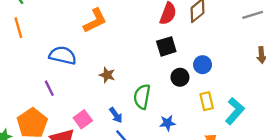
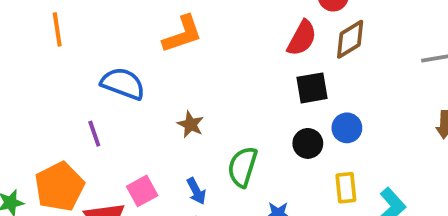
black square: (166, 46) -> (312, 88), moved

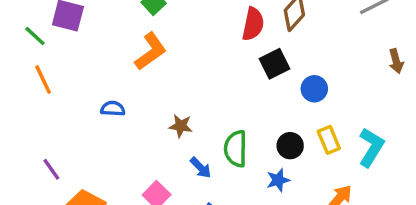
blue semicircle: (123, 84) -> (113, 109), size x0.6
purple line: (94, 134) -> (51, 169), moved
black circle: (308, 143) -> (290, 146), moved
blue arrow: (196, 191) -> (201, 168), moved

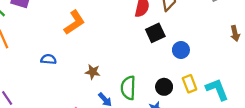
cyan L-shape: (371, 147) -> (217, 89), turned -55

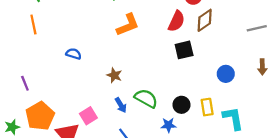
orange L-shape: (74, 22) -> (128, 25), moved
blue circle: (181, 50) -> (226, 74), moved
green semicircle: (128, 88) -> (146, 98), turned 105

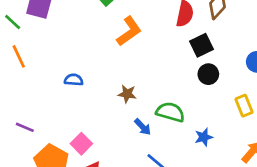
purple line: (25, 83) -> (25, 127), turned -32
black circle: (181, 105) -> (208, 74), moved
pink square: (88, 116) -> (81, 144), moved

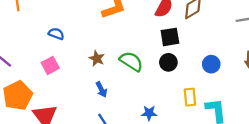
green semicircle: (170, 112) -> (131, 61), moved
pink square: (81, 144) -> (50, 65), moved

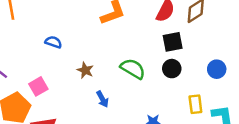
brown star: (97, 59) -> (85, 70), moved
pink square: (50, 65) -> (38, 86), moved

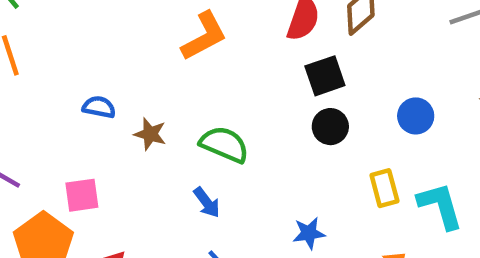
green semicircle: (133, 69) -> (224, 144), moved
brown star: (85, 70) -> (150, 134), moved
pink square: (38, 86) -> (82, 195), turned 30

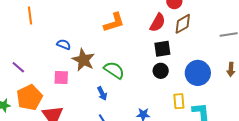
blue circle: (416, 116) -> (198, 73), size x1.6
brown star: (150, 134) -> (83, 60), size x1.6
pink square: (82, 195) -> (61, 77), moved

